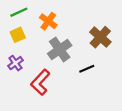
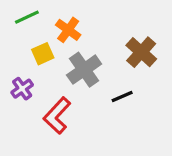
yellow square: (18, 35) -> (43, 54), moved

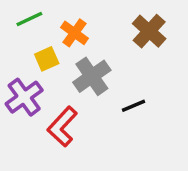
brown cross: (141, 52) -> (149, 31), moved
purple cross: (22, 89) -> (24, 97), size x1.5

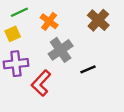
yellow square: (47, 59) -> (13, 34), moved
purple cross: (24, 97) -> (16, 64), turned 30

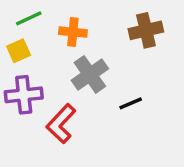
brown cross: (98, 20) -> (146, 30), turned 35
orange cross: (49, 21) -> (73, 32), turned -30

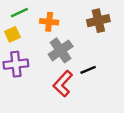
red L-shape: (61, 124) -> (63, 84), moved

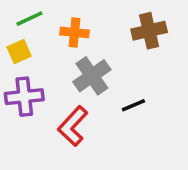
red L-shape: (63, 84) -> (73, 126), moved

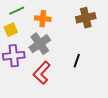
gray cross: (92, 76) -> (40, 44), moved
black line: (133, 105) -> (77, 61), turned -48

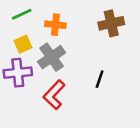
yellow square: (11, 30) -> (23, 44), moved

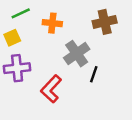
yellow square: (23, 44) -> (12, 38), moved
gray cross: (52, 57) -> (77, 54), moved

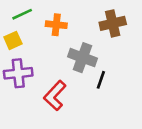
gray cross: (77, 54) -> (82, 58), turned -35

